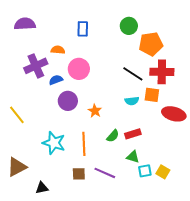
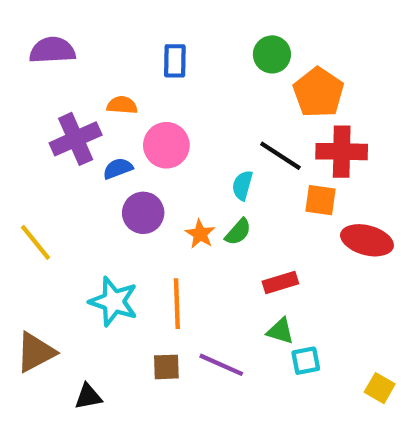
orange pentagon: (151, 44) -> (318, 92), turned -30
cyan semicircle: (132, 101) -> (242, 185), moved, turned 112
green semicircle: (113, 136) -> (238, 232), moved
yellow square: (163, 172) -> (380, 388), moved

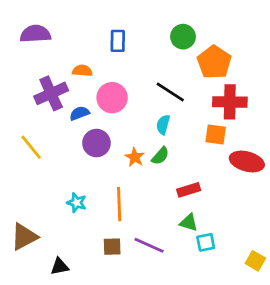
black line: (280, 156) -> (170, 92), moved
yellow line: (35, 242) -> (31, 147), moved
cyan star: (114, 302) -> (77, 203), size x0.6

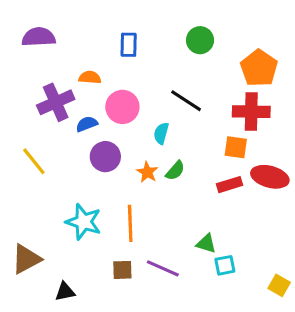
orange pentagon: (214, 62) -> (259, 68), moved
cyan semicircle: (163, 125) -> (161, 133), moved
red rectangle: (189, 190) -> (230, 185), moved
cyan star: (77, 203) -> (84, 222), size x1.6

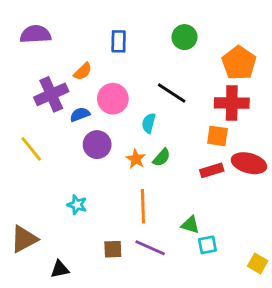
orange semicircle: (90, 77) -> (83, 71), turned 132
cyan star: (84, 222) -> (77, 205), size x0.6
orange line: (130, 223) -> (143, 206), moved

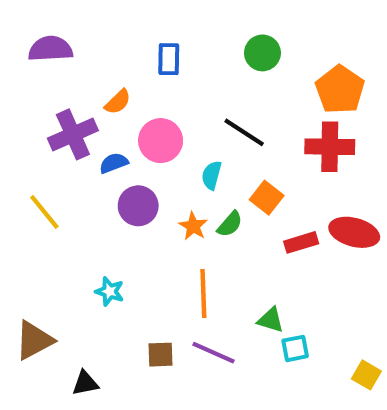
orange square: (217, 136) -> (267, 198), moved, turned 30

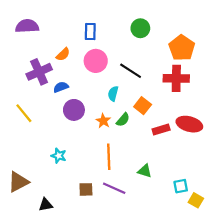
pink circle: (161, 141) -> (96, 61), moved
cyan square: (295, 348) -> (181, 186), moved

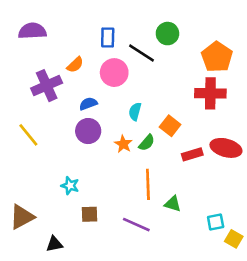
black line: (131, 71) -> (141, 53), moved
blue semicircle: (61, 87) -> (88, 104), moved
orange line: (109, 157) -> (148, 184), moved
brown square: (86, 189) -> (89, 214), moved

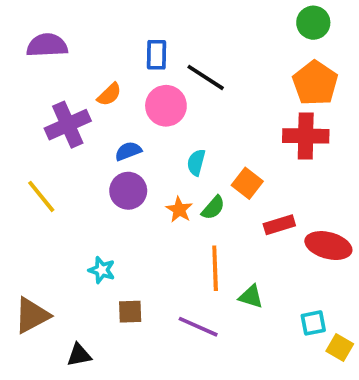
green circle: (167, 34) -> (313, 23), moved
red ellipse: (226, 148) -> (328, 246), moved

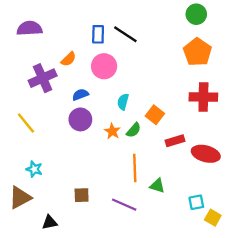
black line: (206, 77) -> (125, 34), moved
red cross: (306, 136) -> (203, 97), moved
cyan star: (102, 270) -> (34, 169), moved

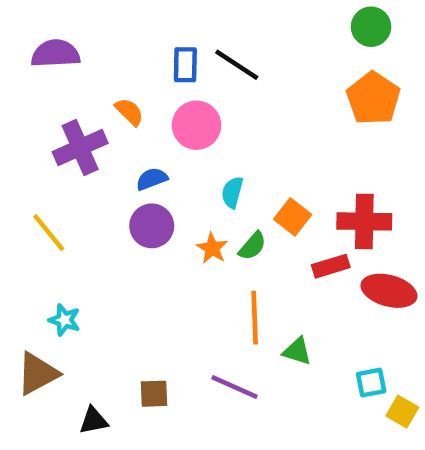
orange semicircle: (69, 59) -> (129, 112), turned -91
red cross: (203, 97) -> (364, 221), moved
brown square: (82, 195) -> (154, 394), moved

